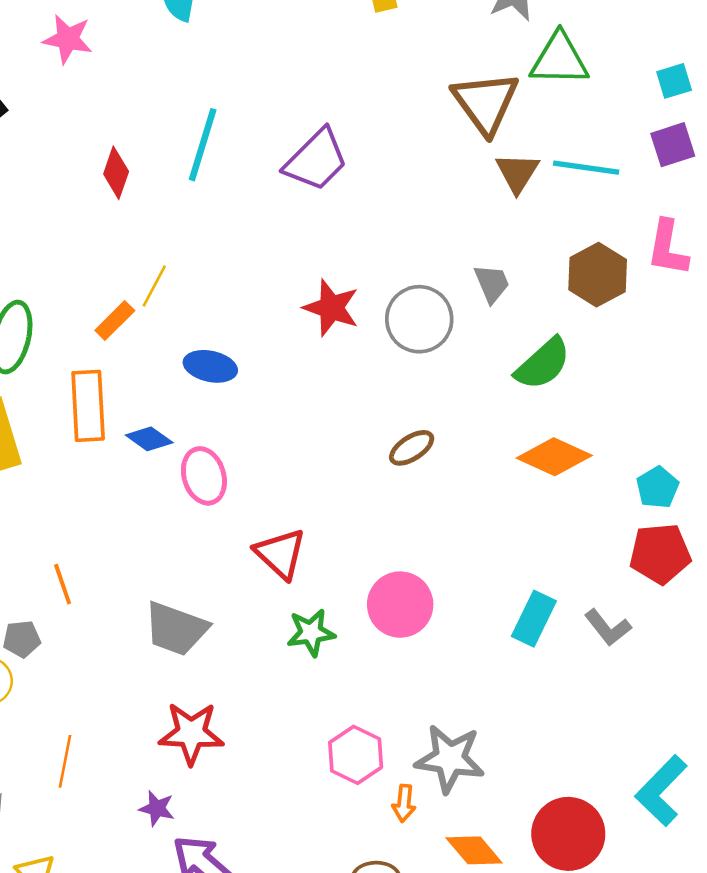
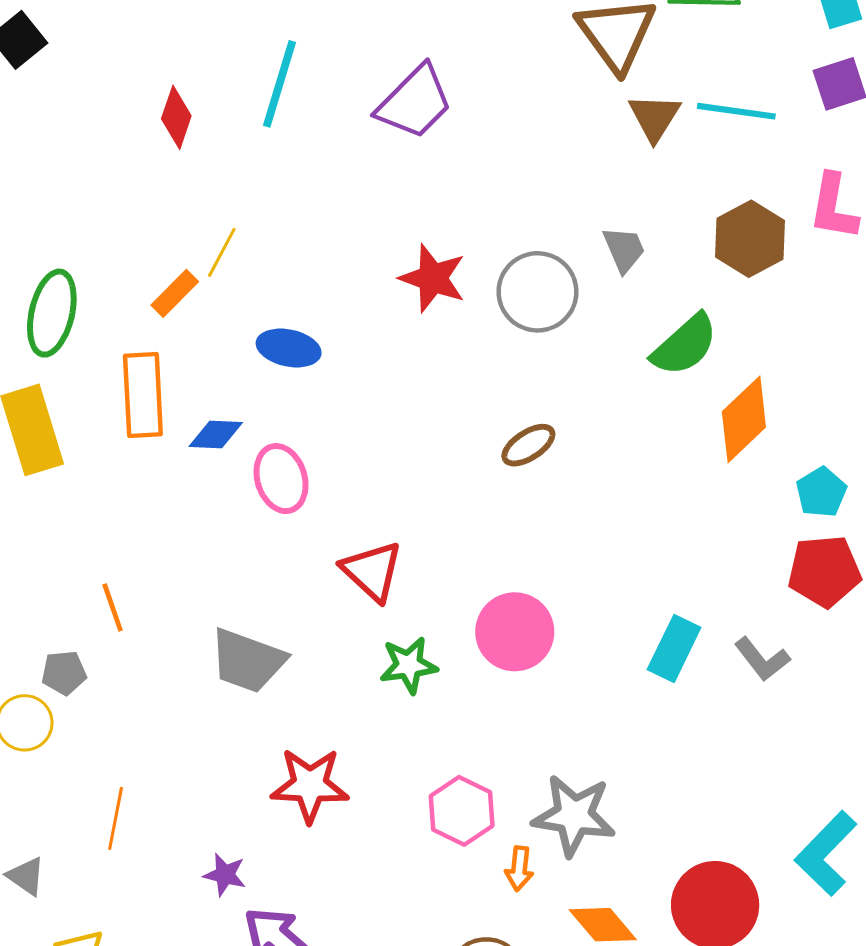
blue diamond: (149, 439) -> (216, 435), turned -33
orange diamond: (554, 457) -> (744, 419), moved, turned -68
red star: (191, 733) -> (310, 785), moved

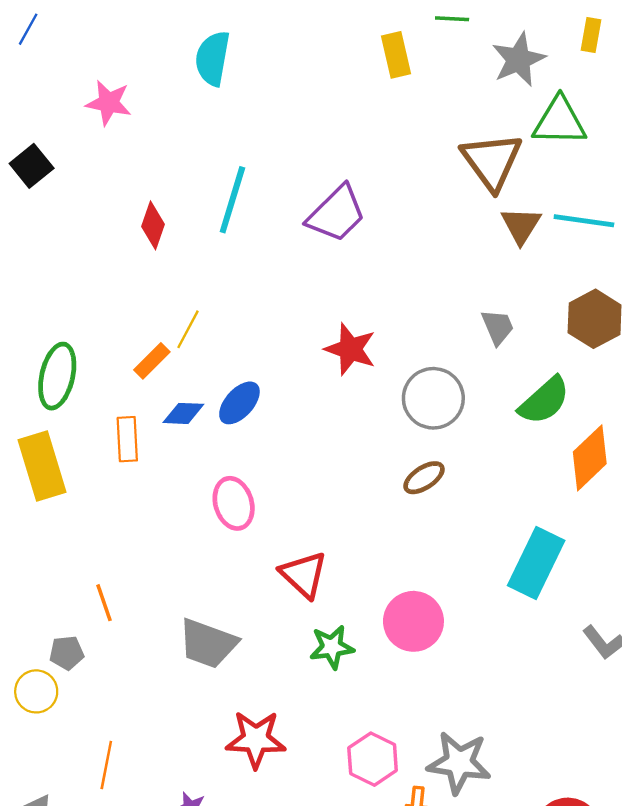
gray circle: (538, 292) -> (433, 398), moved
blue ellipse: (289, 348) -> (239, 403), turned -60
orange rectangle: (143, 395) -> (127, 439), size x0.7
blue diamond: (216, 435) -> (183, 413), moved
cyan rectangle: (674, 649) -> (536, 563), moved, size x1.4

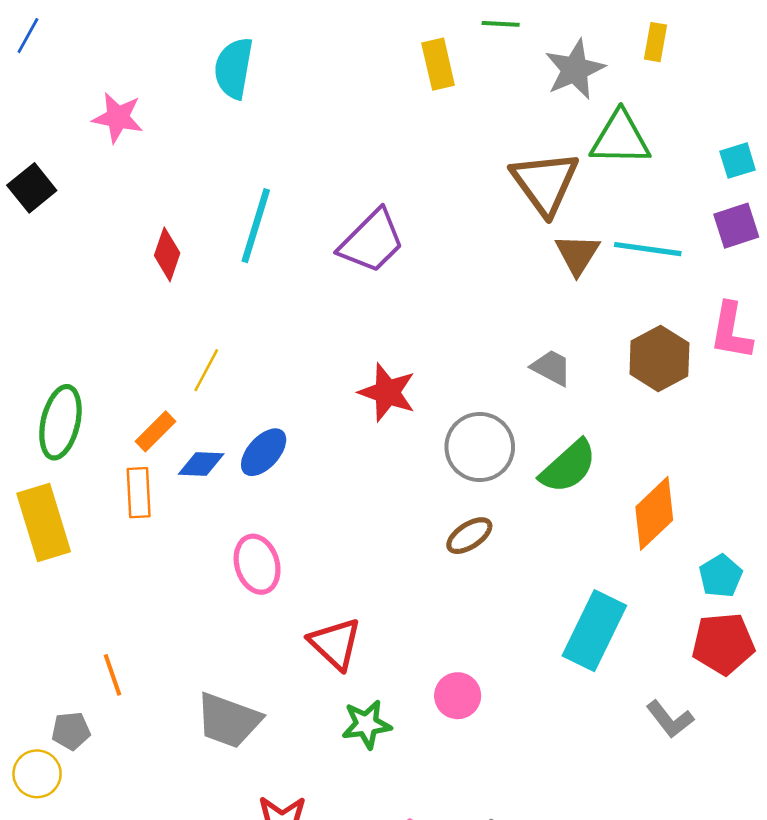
gray trapezoid: (498, 327) -> (551, 368), turned -39
orange rectangle: (152, 361) -> (156, 431), moved
green semicircle: (544, 401) -> (568, 467), moved
pink circle: (413, 621) -> (458, 696), size x0.7

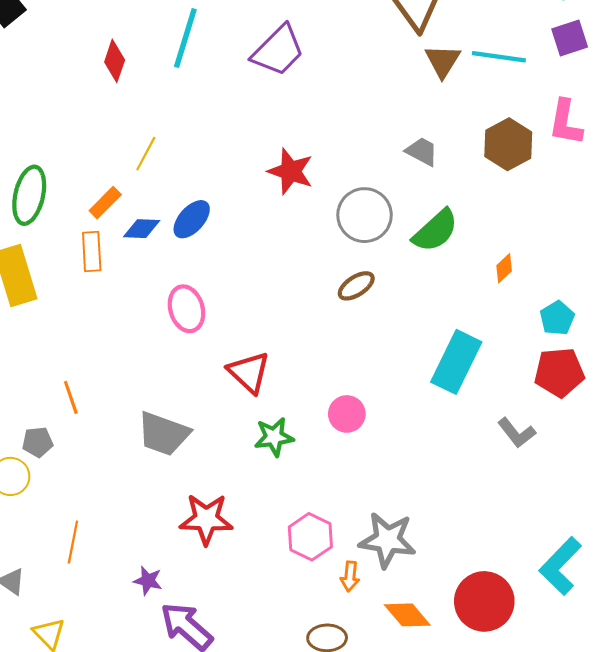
orange diamond: (654, 513) -> (504, 268), size x0.5

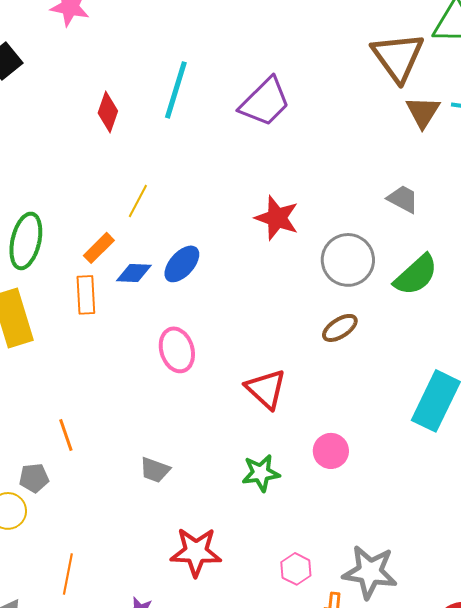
red triangle: (249, 372) -> (266, 389), moved
gray trapezoid: (164, 434) -> (155, 470), size x0.6
pink hexagon: (310, 537) -> (296, 569), size x0.7

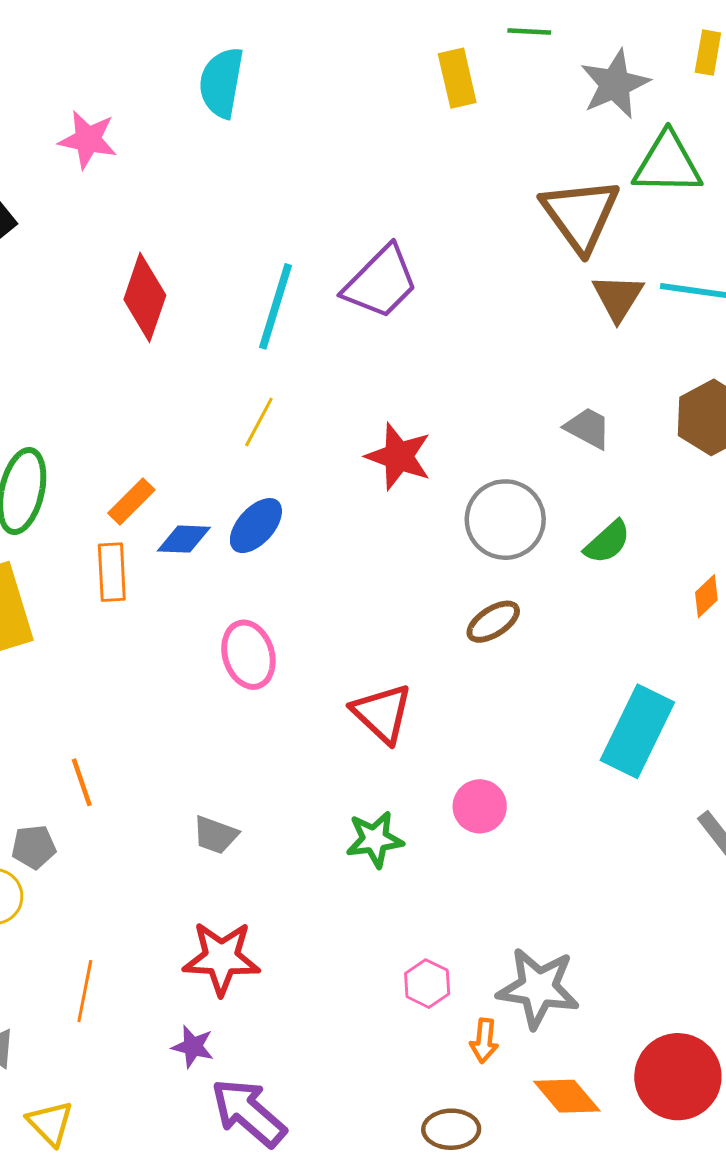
cyan line: (176, 90) -> (275, 306), moved
red diamond: (108, 112) -> (145, 297), size x1.4
yellow line: (138, 201) -> (259, 422), moved
green semicircle: (416, 275) -> (607, 542), size x0.7
red star: (196, 552) -> (221, 958), moved

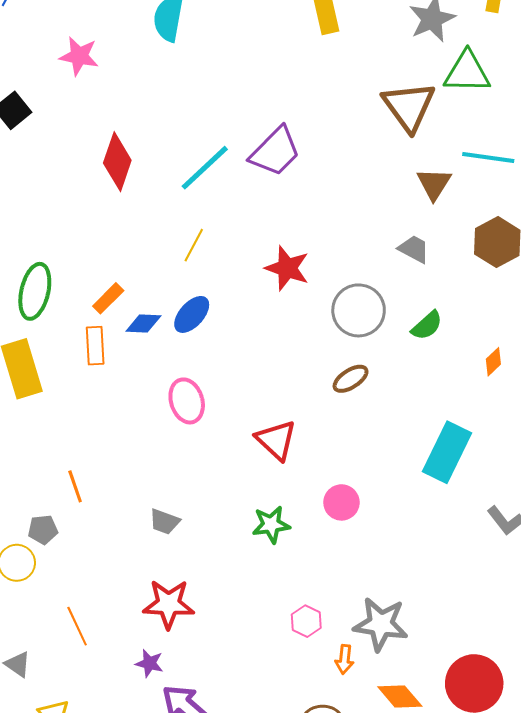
brown triangle: (618, 297) -> (434, 184), moved
cyan line: (275, 306) -> (205, 168), turned 30
orange line: (85, 991) -> (77, 626), turned -36

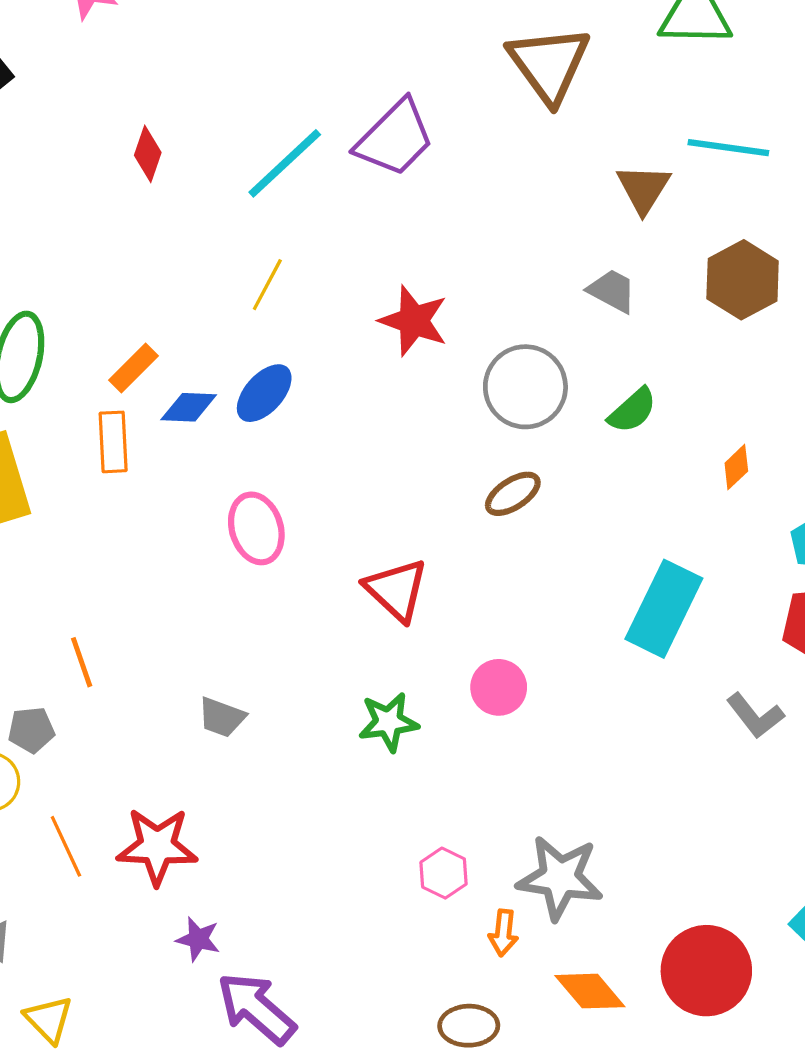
brown triangle: (409, 106) -> (549, 64), moved
red diamond: (117, 162) -> (148, 154), size x0.6
red star: (169, 604) -> (157, 846), moved
orange line: (77, 626) -> (66, 846), moved

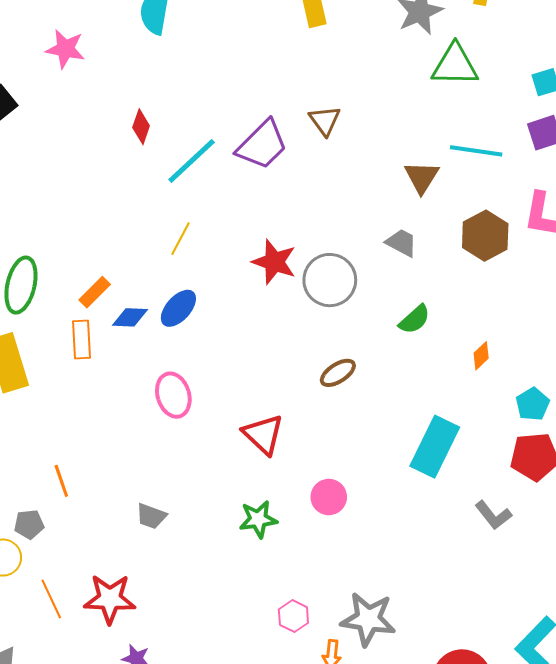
brown triangle: (549, 64) -> (325, 121), moved, size x0.6
red diamond: (148, 154) -> (141, 127), moved
gray circle: (525, 387) -> (330, 280), moved

